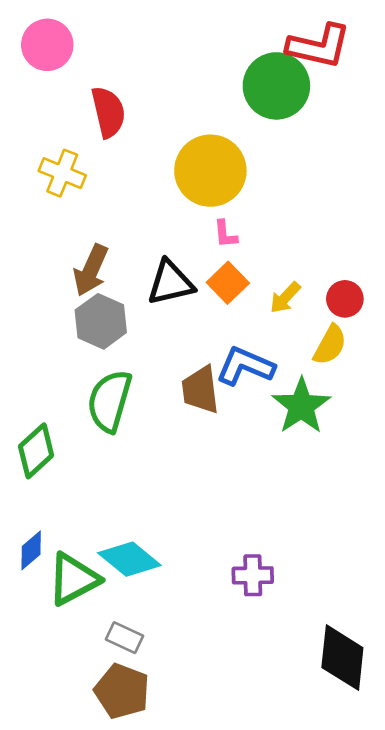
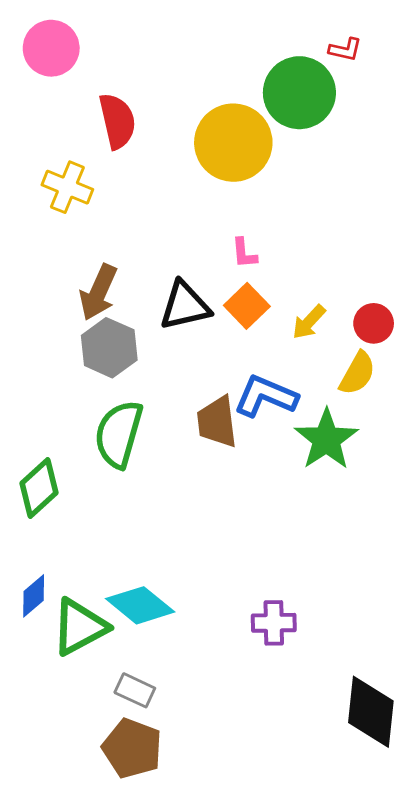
red L-shape: (319, 46) -> (345, 50), size x0.5
yellow circle: (210, 171) -> (233, 143), moved

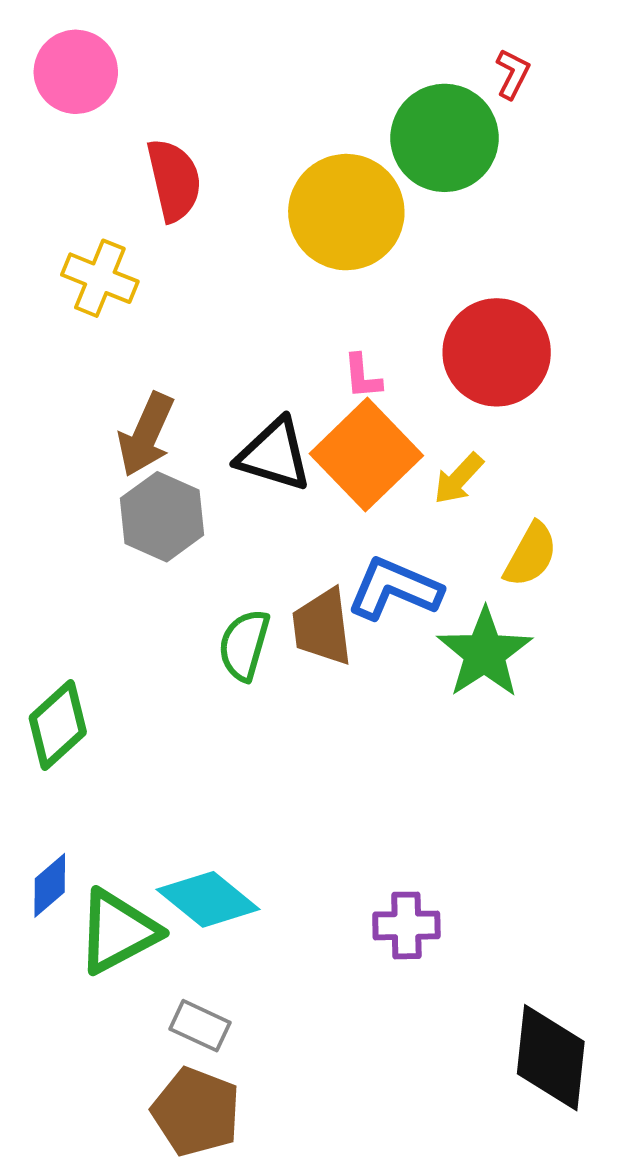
red L-shape: (345, 50) -> (513, 74), turned -76
black triangle: (185, 306) -> (274, 455), turned 30
orange square: (247, 306) -> (366, 455), size x1.6
red circle: (374, 323) -> (497, 352), moved, size x1.8
green semicircle: (119, 434) -> (244, 645), moved, size x0.7

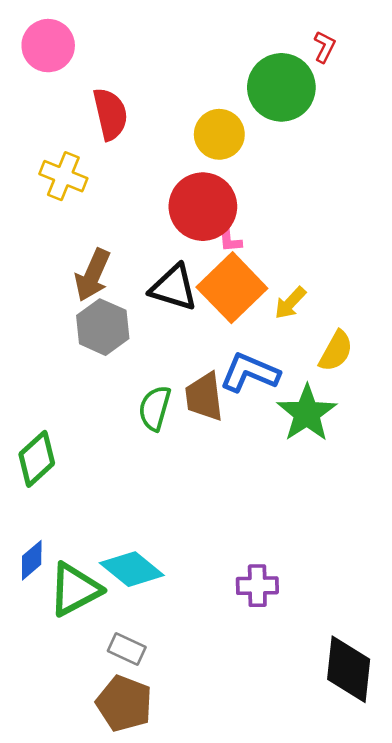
yellow circle: (346, 212) -> (219, 134), size x0.7
red circle: (497, 352) -> (203, 207), moved

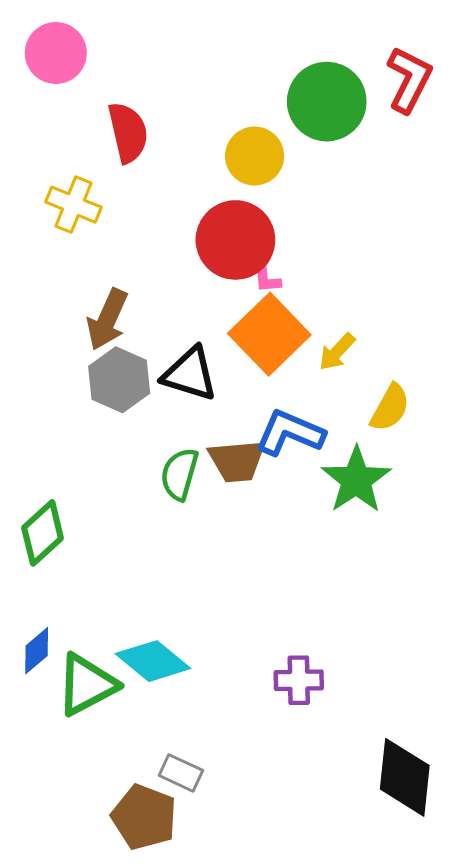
red L-shape: (325, 47) -> (409, 79), moved, size x1.8
black triangle: (174, 288) -> (190, 374), moved
brown trapezoid: (204, 397) -> (237, 461), turned -88
gray rectangle: (127, 649) -> (181, 773), moved

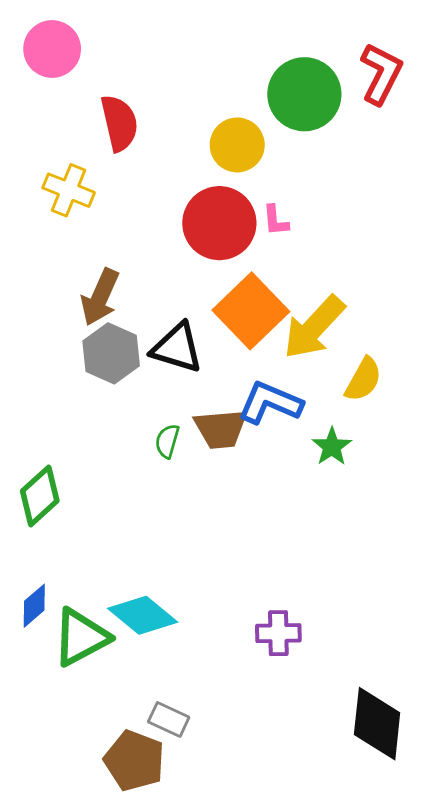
pink L-shape: (266, 277) -> (276, 220), moved
yellow arrow: (337, 352) -> (314, 327), size x1.8
green semicircle: (179, 474) -> (167, 441), size x0.7
green star: (356, 480) -> (332, 447), size x0.6

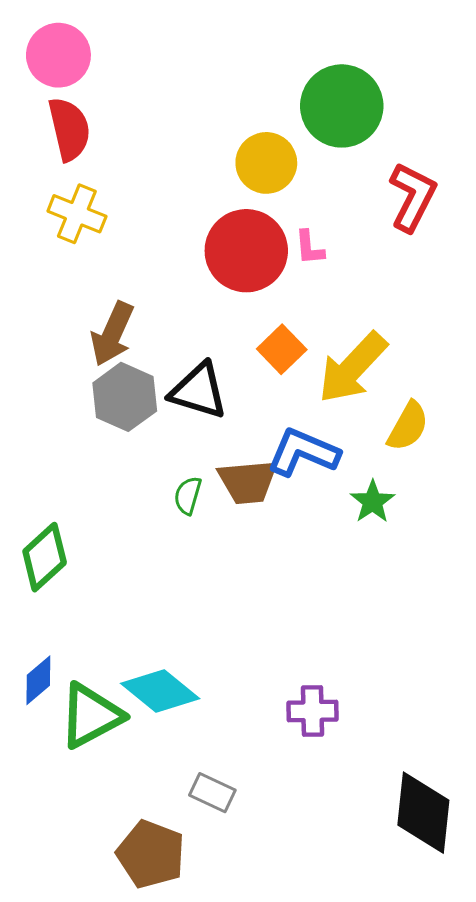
red L-shape: (381, 74) -> (413, 197), moved
red semicircle: (119, 123) -> (69, 129), moved
orange square: (251, 311) -> (282, 349), size x0.6
gray rectangle: (169, 719) -> (212, 793), moved

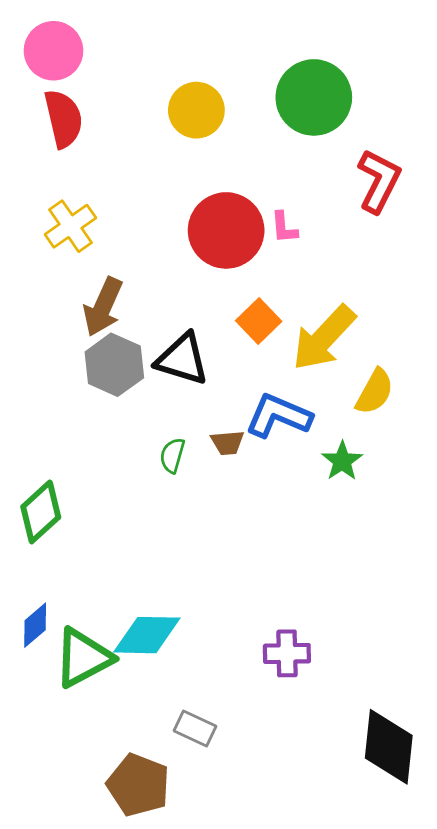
yellow circle: (266, 163) -> (196, 110), moved
yellow cross: (77, 214) -> (70, 226), moved, turned 33
brown trapezoid: (248, 482) -> (228, 443), size x0.6
cyan diamond: (160, 691) -> (147, 635), turned -38

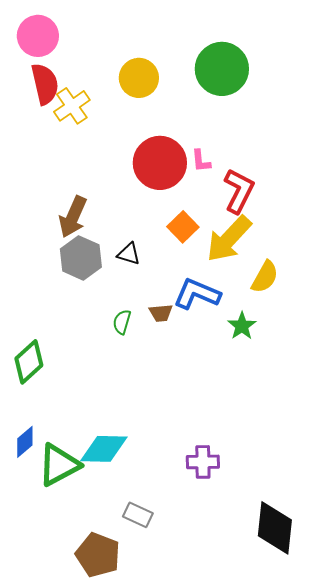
red L-shape: (379, 181) -> (239, 191), moved
yellow cross: (70, 226) -> (72, 106), moved
black triangle: (182, 359) -> (129, 254), size x0.6

